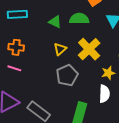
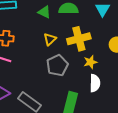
yellow cross: (89, 49) -> (79, 39), turned 30
yellow star: (108, 73) -> (90, 62), moved

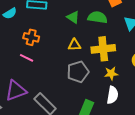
yellow triangle: (50, 39) -> (74, 45), turned 32

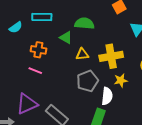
green triangle: (73, 17) -> (66, 38), moved
green semicircle: (98, 17) -> (84, 23), moved
white semicircle: (113, 95) -> (107, 96), moved

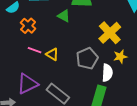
orange cross: (38, 50) -> (28, 26), moved, turned 35
yellow triangle: (82, 54) -> (52, 54), moved, turned 40
yellow cross: (111, 56) -> (110, 33), turned -30

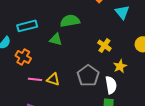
yellow cross: (110, 33) -> (104, 46), size x0.6

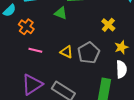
yellow triangle: (53, 79) -> (67, 52), moved
white semicircle: (111, 85) -> (121, 69), moved

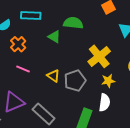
yellow cross: (108, 25) -> (99, 56), size x1.6

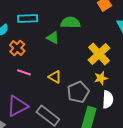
gray pentagon: (75, 81) -> (78, 92), moved
yellow star: (108, 81) -> (101, 78), moved

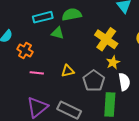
cyan rectangle: (28, 18) -> (43, 17), moved
yellow triangle: (55, 77) -> (68, 71), turned -32

